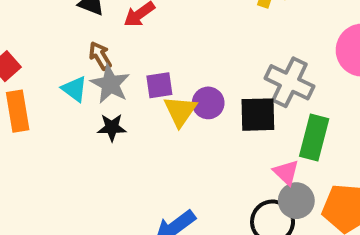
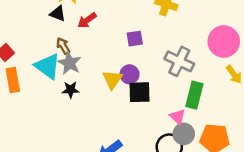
purple square: (159, 85) -> (135, 39), moved
cyan triangle: (74, 89) -> (48, 66), size x1.6
black square: (258, 115) -> (139, 92), moved

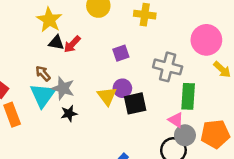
black triangle: (58, 13) -> (56, 43), moved
brown arrow: (63, 46) -> (43, 73), moved
cyan triangle: (48, 66) -> (43, 95), turned 40

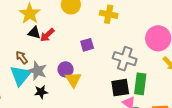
purple circle: (122, 88) -> (66, 69), moved
black square: (135, 103) -> (120, 88), moved

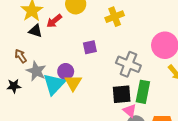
yellow cross: (109, 14) -> (115, 17), turned -36
red arrow: (47, 35) -> (54, 21), moved
cyan triangle: (20, 75) -> (54, 84), moved
black star: (41, 92) -> (14, 86), moved

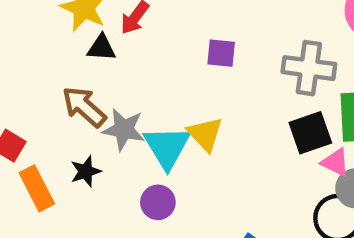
purple square: (90, 47) -> (221, 53), turned 32
brown arrow: (21, 56) -> (84, 107), size x1.5
purple circle: (66, 71) -> (158, 202), moved

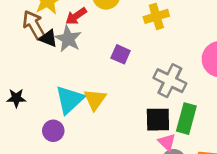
black triangle: (101, 48) -> (49, 38), moved
brown arrow: (84, 107) -> (34, 25), moved
gray star: (124, 129) -> (68, 39), moved

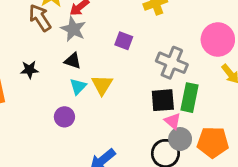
black triangle: (49, 38) -> (73, 61), moved
black star: (16, 98) -> (29, 70), moved
cyan triangle: (70, 100) -> (78, 86), size x0.6

